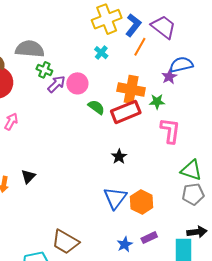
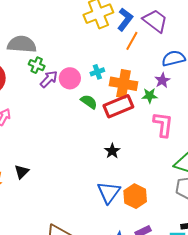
cyan cross: (101, 53) -> (97, 72), moved, turned 32
purple star: (169, 77) -> (162, 80), moved

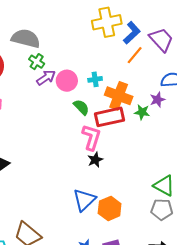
pink L-shape: (163, 125) -> (91, 137), moved

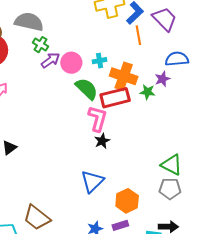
orange line: (135, 55) -> (138, 35), turned -48
green semicircle: (81, 107) -> (87, 89), size x1.4
orange hexagon: (110, 208) -> (127, 201), moved

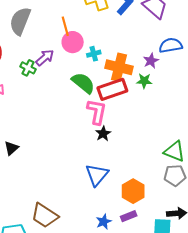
gray semicircle: (29, 22) -> (20, 21), turned -76
orange line: (138, 35) -> (65, 26), moved
green cross: (41, 45) -> (28, 68), moved
pink circle: (71, 63) -> (73, 42), moved
purple star: (162, 79) -> (151, 61), moved

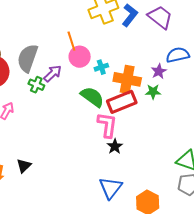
gray semicircle: (20, 21) -> (28, 58), moved

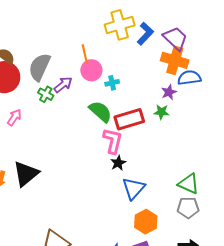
orange cross: (127, 79) -> (175, 60), moved
black triangle: (24, 166) -> (26, 174), size x1.8
blue triangle: (111, 188) -> (134, 188), moved

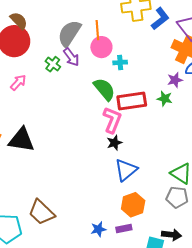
gray semicircle: (39, 67) -> (69, 33), moved
purple arrow: (63, 85) -> (71, 57), turned 84
black triangle: (26, 174) -> (22, 140), turned 40

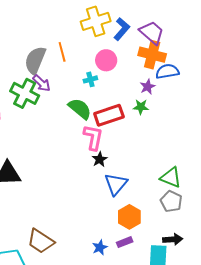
pink circle: (101, 47) -> (106, 60), moved
green cross: (53, 64) -> (25, 93), size x1.8
gray pentagon: (177, 197) -> (171, 201), turned 30

